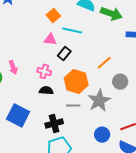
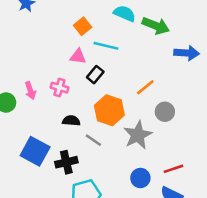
pink cross: (44, 71) -> (59, 88), moved
gray line: (73, 106) -> (93, 140), moved, turned 32
black cross: (54, 123) -> (66, 162), moved

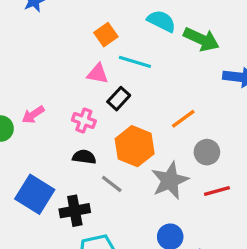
pink cross: (59, 88) -> (84, 121), moved
pink arrow: (30, 91) -> (33, 115), turned 72
red line: (173, 169) -> (217, 191), moved

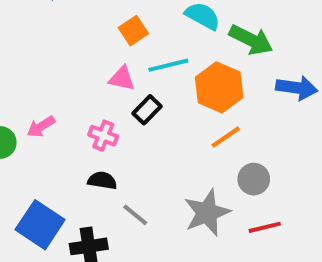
cyan line: (135, 62) -> (168, 65), turned -32
orange hexagon: (135, 146) -> (219, 87), moved

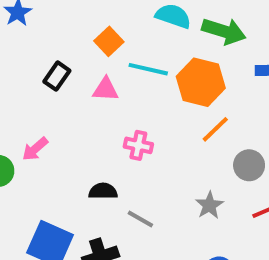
cyan line: (168, 65) -> (148, 69), turned 36
black rectangle: (147, 110) -> (57, 76), moved
pink cross: (103, 136) -> (138, 145), moved
gray star: (207, 213) -> (209, 205), size x0.6

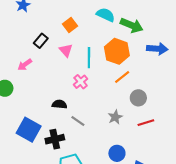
cyan line: (148, 69) -> (89, 58), moved, turned 72
pink triangle: (105, 89) -> (66, 50), turned 40
pink cross: (138, 145) -> (81, 82), turned 32
pink arrow: (35, 149) -> (25, 65), moved

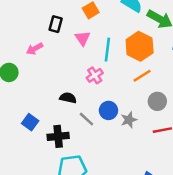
black rectangle: (41, 41) -> (56, 24), turned -32
blue square: (29, 130) -> (30, 122), size x0.6
blue circle: (117, 153) -> (108, 110), moved

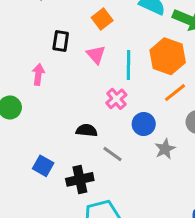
pink arrow: (35, 49) -> (38, 74), turned 133
blue circle: (108, 110) -> (144, 124), moved

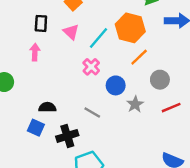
cyan line: (128, 65) -> (99, 38), turned 45
pink arrow: (38, 74) -> (35, 52), moved
black semicircle: (87, 130) -> (47, 107), moved

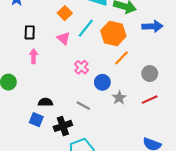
black rectangle: (41, 23) -> (30, 32), moved
cyan line: (99, 38) -> (86, 28), moved
gray circle: (160, 80) -> (150, 74), moved

